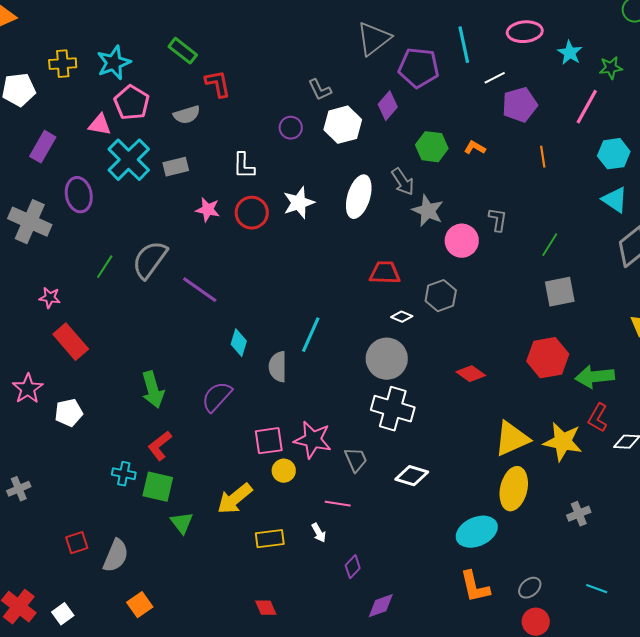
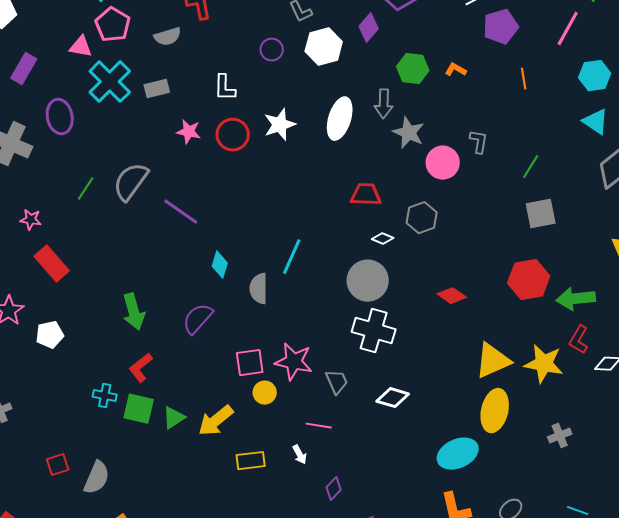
gray arrow: (403, 182) -> (384, 104), turned 36
green triangle: (182, 523) -> (174, 418), moved, turned 35

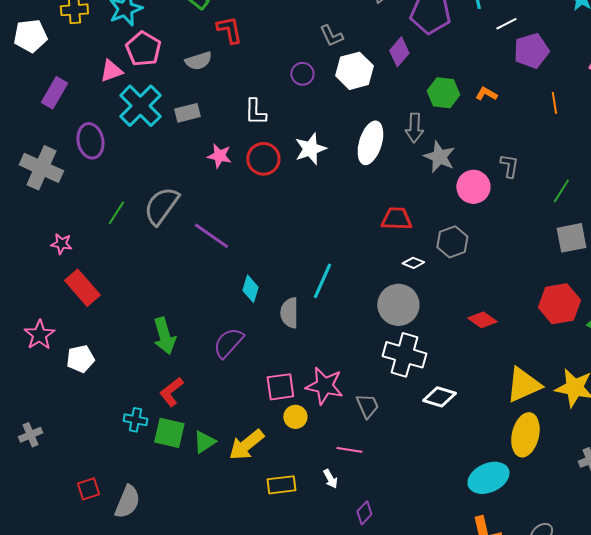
pink triangle: (81, 47) -> (111, 71), turned -30
white diamond: (393, 398) -> (439, 397), moved

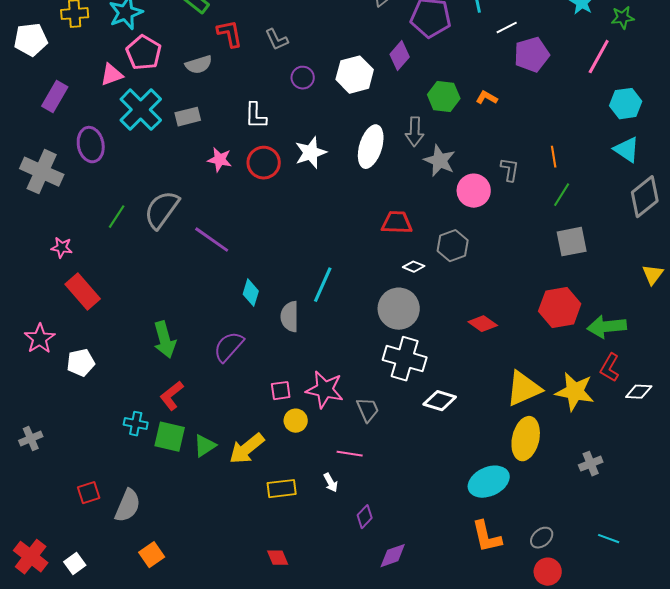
gray L-shape: (331, 36) -> (277, 40), moved
orange line: (554, 103) -> (554, 157), moved
pink square: (280, 387) -> (281, 391), size x0.7

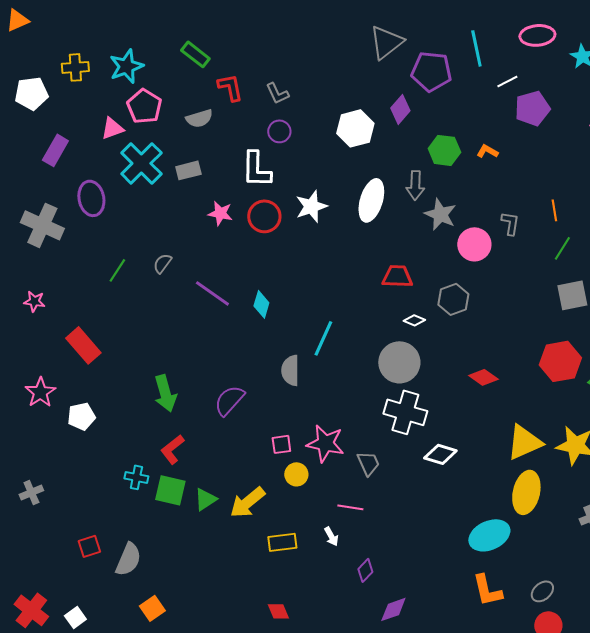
purple circle: (303, 78) -> (279, 131), moved
white L-shape: (256, 116) -> (256, 169), size x1.4
gray semicircle: (162, 210) -> (162, 263), size x0.5
pink star: (62, 248) -> (34, 301), moved
cyan diamond: (251, 293) -> (261, 304), moved

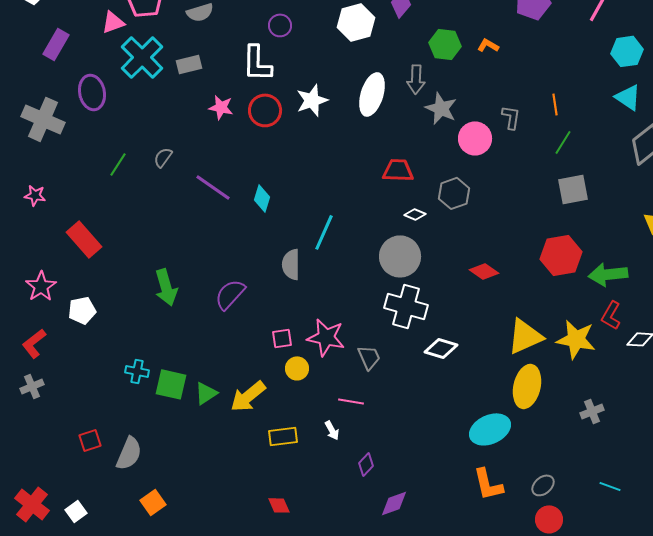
red L-shape: (172, 449) -> (34, 343), moved

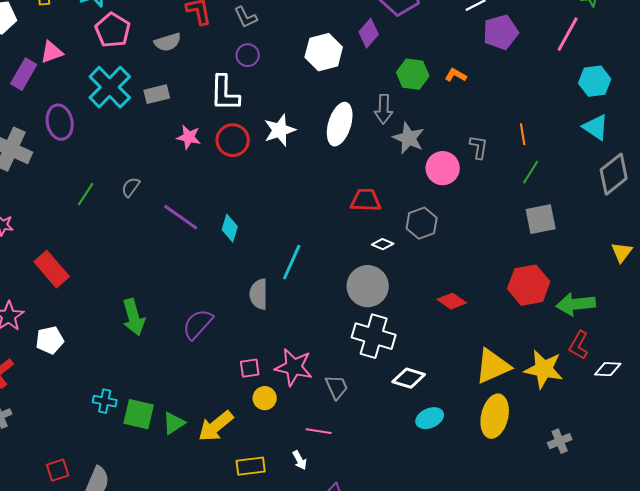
pink triangle: (113, 22) -> (52, 52), moved
cyan ellipse: (490, 429) -> (430, 418), moved, size x0.7

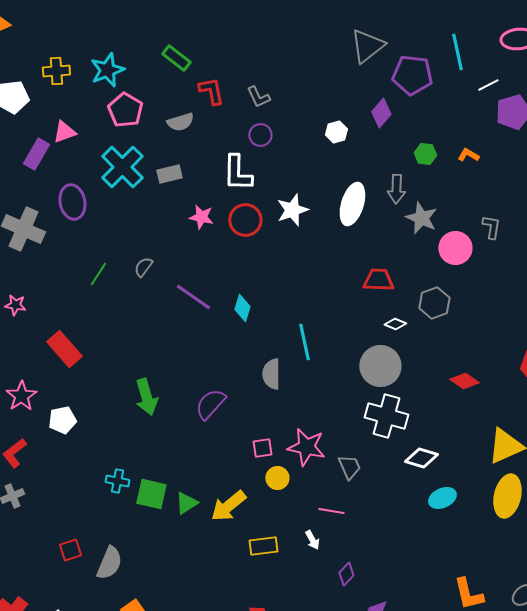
white hexagon: (324, 52) -> (336, 132), size x0.6
green hexagon: (413, 74) -> (425, 154), size x0.7
cyan line: (292, 262) -> (304, 342), turned -36

